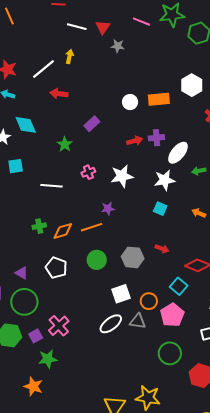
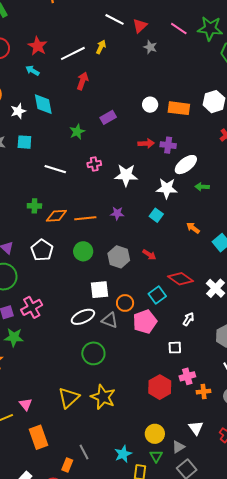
red arrow: (59, 94) -> (83, 81), turned 90
purple star: (108, 209) -> (117, 213), moved
green circle: (170, 353) -> (93, 353), moved

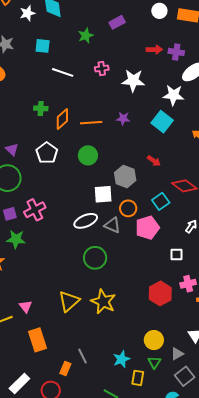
cyan square: (24, 142) -> (43, 46), moved
cyan square: (156, 215) -> (162, 122), size x1.5
orange diamond: (56, 216) -> (62, 119), turned -40
gray hexagon: (119, 257) -> (125, 177), moved

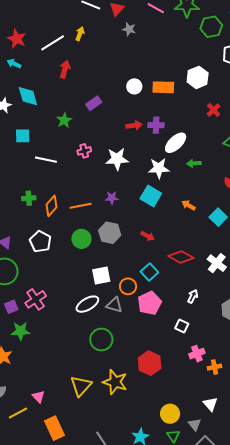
gray hexagon: (125, 177) -> (110, 233), moved
cyan square: (161, 201) -> (149, 272), moved
white square: (177, 255) -> (182, 326), turned 32
red hexagon: (160, 293) -> (150, 363), moved
gray triangle: (177, 354) -> (195, 425), turned -32

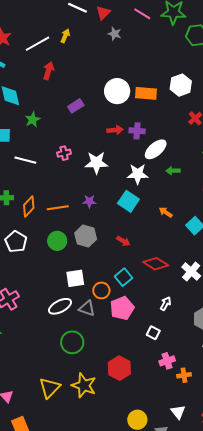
white circle: (134, 86) -> (117, 91), size x1.6
green star: (64, 120) -> (33, 120), moved

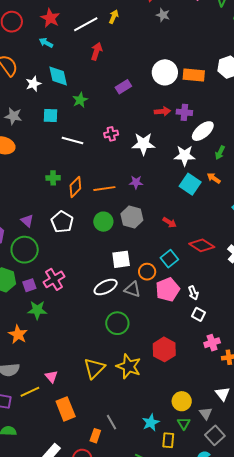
green arrow: (173, 171) -> (220, 153), turned -64
cyan square: (128, 201) -> (190, 184), moved
orange arrow: (166, 212) -> (214, 178), moved
white arrow: (166, 304) -> (193, 293), moved, turned 128

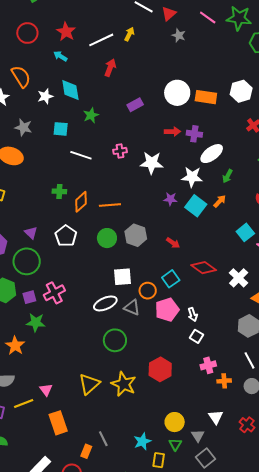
orange arrow: (214, 178) -> (220, 201), turned 96
purple star: (136, 182) -> (170, 199), moved

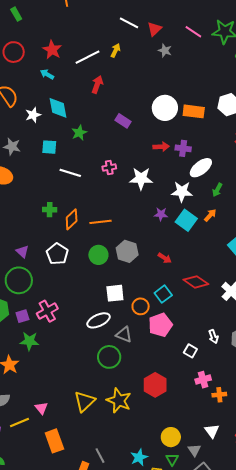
purple rectangle: (135, 105) -> (123, 121), turned 63
gray triangle: (132, 307) -> (124, 335), moved
white arrow: (193, 315) -> (213, 337), moved

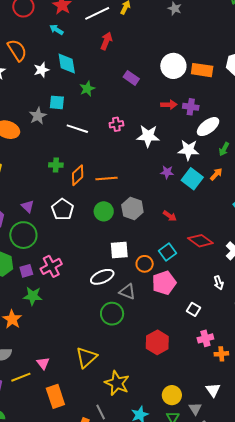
gray star: (12, 147) -> (38, 116), moved, turned 30
white arrow: (213, 337) -> (219, 283), moved
yellow star: (119, 400) -> (117, 383), moved

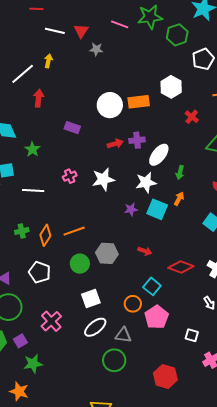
white square: (119, 250) -> (91, 299), moved
pink cross: (51, 266) -> (51, 321), moved

